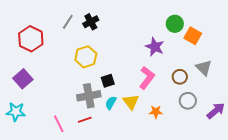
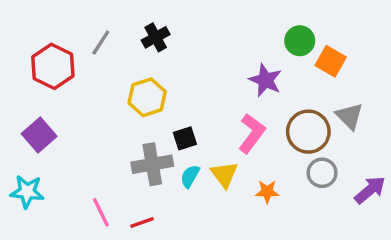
gray line: (68, 22) -> (101, 42), moved
brown circle: (180, 77) -> (308, 132), size x1.6
red line: (85, 120) -> (142, 222), moved

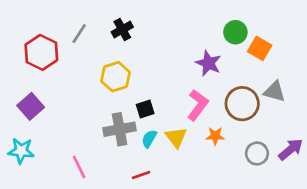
gray triangle: (349, 116) -> (275, 91), turned -30
gray circle: (322, 173) -> (257, 153), moved
orange star: (267, 192) -> (215, 136), moved
red line: (142, 222) -> (141, 175), moved

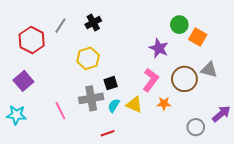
yellow triangle: (176, 137) -> (134, 105), turned -30
gray circle: (257, 153) -> (196, 127), moved
pink line: (79, 167) -> (60, 111), moved

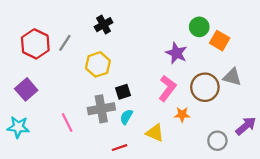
gray line: (60, 26) -> (65, 43), moved
yellow triangle: (134, 105) -> (155, 133), moved

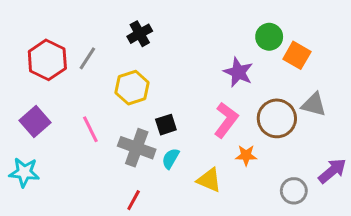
gray cross: (101, 109) -> (137, 148), turned 30
pink line: (67, 122) -> (90, 129), moved
red line: (120, 148) -> (134, 200), moved, turned -42

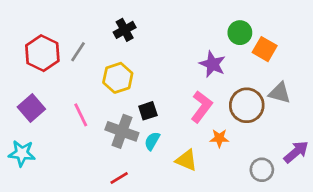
red line: (134, 200) -> (119, 178), turned 30

